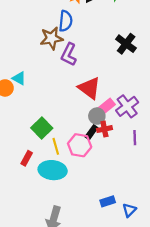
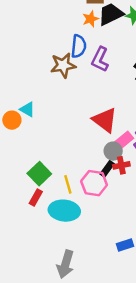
purple L-shape: (69, 54) -> (100, 59), moved
green square: (42, 128) -> (39, 174), moved

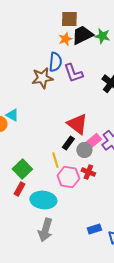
purple L-shape: (100, 59) -> (73, 73), turned -45
red cross: (121, 165) -> (88, 172), moved, turned 32
black rectangle: (107, 169) -> (68, 143), moved
yellow line: (68, 184) -> (55, 160), moved
gray arrow: (65, 264) -> (45, 230), moved

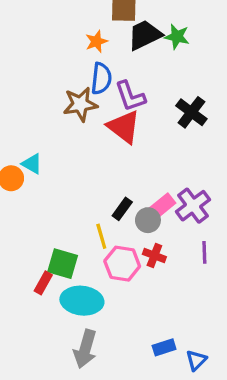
orange star: (65, 39) -> (96, 41), moved
red triangle: (77, 124) -> (124, 127), moved
green square: (22, 169) -> (63, 264), moved, turned -30

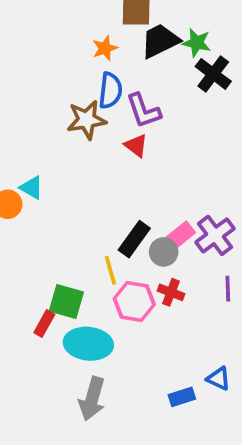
black cross: (191, 112) -> (213, 74), moved
red triangle: (124, 127) -> (136, 145), size x0.6
black rectangle: (122, 209) -> (134, 239), size x1.4
blue triangle: (196, 360) -> (219, 379), moved, turned -50

